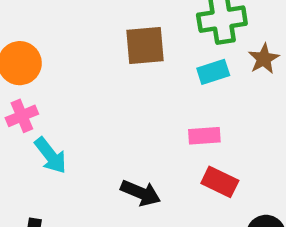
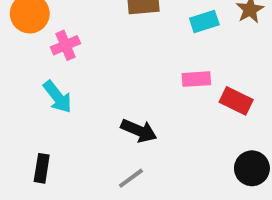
pink cross: (22, 116) -> (65, 45), moved
red rectangle: (220, 182) -> (236, 101), moved

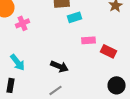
cyan rectangle: (204, 21) -> (74, 17), moved
cyan arrow: (58, 97) -> (18, 62), moved

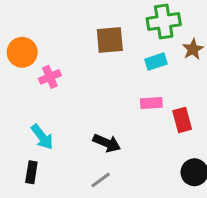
cyan rectangle: (74, 17) -> (156, 62), moved
red rectangle: (108, 51) -> (182, 120), turned 49

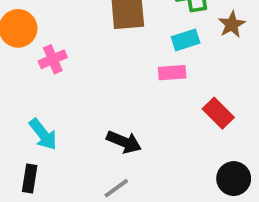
pink rectangle: (151, 103) -> (172, 73), moved
red rectangle: (182, 120) -> (218, 113), turned -30

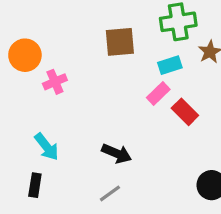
pink rectangle: (172, 73) -> (158, 93), turned -40
red rectangle: (218, 113) -> (185, 112), moved

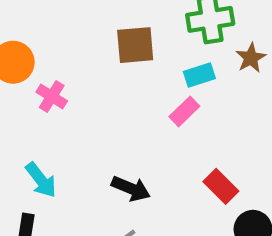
pink cross: (55, 82) -> (52, 96), turned -35
red rectangle: (185, 112) -> (221, 186), moved

